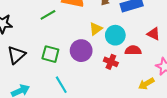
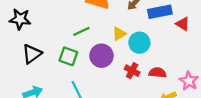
green line: (48, 15) -> (81, 31), moved
red triangle: (154, 34) -> (183, 24), moved
red semicircle: (133, 50) -> (158, 73), moved

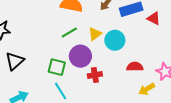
green line: (81, 31) -> (69, 33), moved
green square: (68, 56) -> (57, 67), moved
red cross: (132, 71) -> (95, 75), moved, turned -32

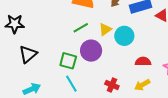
red cross: (95, 75) -> (112, 85), moved, turned 32
yellow arrow: (147, 89) -> (142, 85), moved

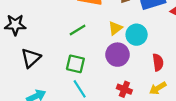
green line: (81, 28) -> (78, 30), moved
purple circle: (91, 51) -> (117, 55), moved
red semicircle: (143, 61) -> (158, 62), turned 84

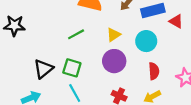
cyan circle: (137, 35) -> (146, 41), moved
black triangle: (31, 58) -> (43, 69), moved

